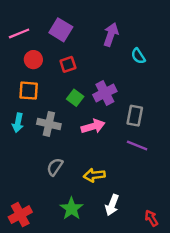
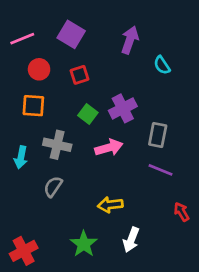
cyan arrow: (18, 123) -> (21, 157), moved
gray semicircle: (55, 167) -> (53, 187), moved
red arrow: (151, 218) -> (181, 212), moved

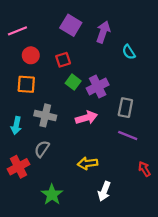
purple square: (71, 34) -> (71, 25), moved
green square: (88, 114) -> (73, 82), moved
green star: (84, 244) -> (52, 195), moved
red cross: (24, 251) -> (19, 167), moved

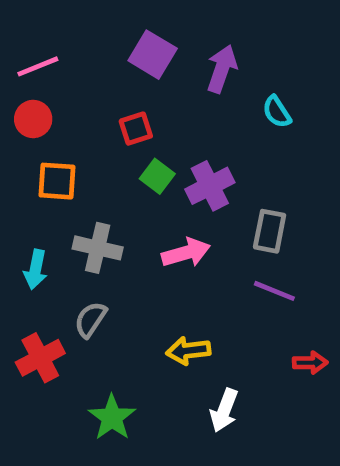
red circle: (31, 55) -> (33, 119), moved
red arrow: (144, 169) -> (310, 363), turned 120

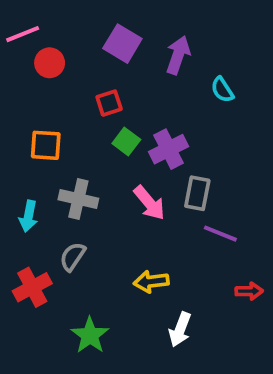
pink line: (38, 66) -> (23, 34), moved
red circle: (33, 119) -> (50, 63), moved
gray rectangle: (270, 231) -> (197, 193), moved
pink arrow: (186, 253) -> (149, 203), turned 66

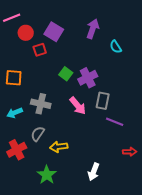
purple square: (122, 44) -> (54, 32), moved
red square: (109, 103) -> (40, 50), moved
orange square: (46, 145) -> (14, 78), moved
cyan arrow: (28, 216) -> (15, 113), turned 56
yellow arrow: (151, 282) -> (59, 147), moved

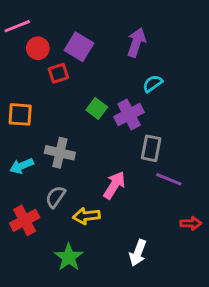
cyan semicircle: (116, 47) -> (153, 84), moved, turned 88
pink arrow: (78, 106) -> (114, 185), moved, turned -108

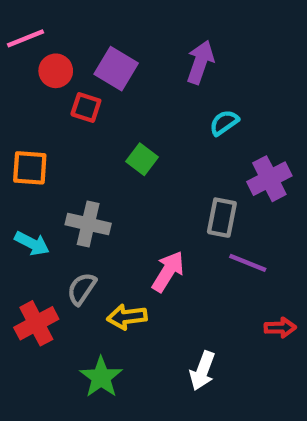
red square: (58, 73) -> (86, 107), turned 36
purple cross: (129, 114) -> (269, 179), moved
cyan arrow: (22, 166) -> (32, 243), turned -130

